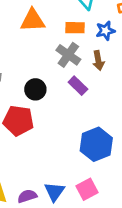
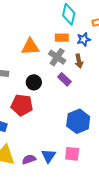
orange triangle: (33, 20) -> (30, 47), moved
pink square: (87, 189) -> (72, 154), turned 35

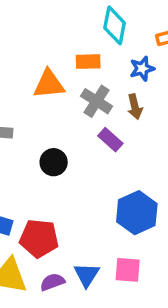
orange rectangle: (62, 38) -> (88, 62), moved
black circle: (34, 82) -> (54, 162), moved
red pentagon: (22, 105) -> (39, 238), moved

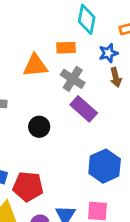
brown arrow: (135, 107) -> (116, 77), moved
purple rectangle: (110, 140) -> (84, 109), size x1.4

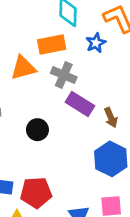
orange rectangle: (66, 48) -> (52, 44), size x1.4
brown arrow: (116, 77) -> (111, 118), moved

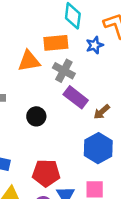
brown arrow: (111, 118) -> (102, 112), turned 66
red pentagon: (36, 193) -> (46, 173), moved

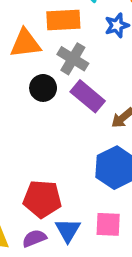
black circle: (36, 116) -> (43, 88), moved

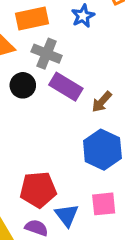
purple semicircle: (34, 238) -> (36, 228), turned 50

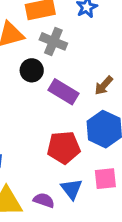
purple rectangle: (66, 87) -> (64, 92), moved
red pentagon: (38, 190) -> (64, 147), moved

